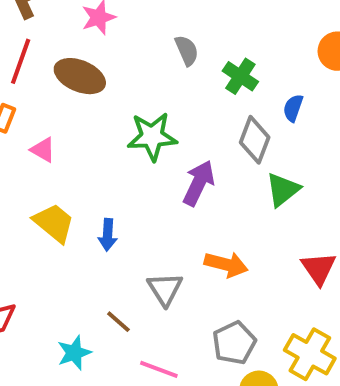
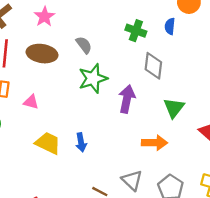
gray semicircle: (187, 50) -> (84, 45), moved
blue semicircle: (293, 108) -> (170, 26), moved
green triangle: (283, 190) -> (174, 108), moved
gray triangle: (165, 289) -> (132, 180), moved

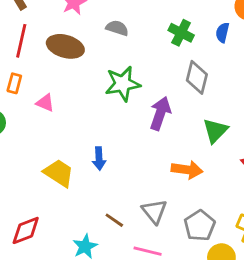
gray semicircle: (84, 45) -> (117, 28), moved, turned -42
yellow trapezoid: (48, 143) -> (59, 173), moved

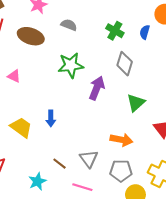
orange arrow: (187, 170) -> (121, 140), moved
gray pentagon: (200, 226) -> (121, 171), turned 30

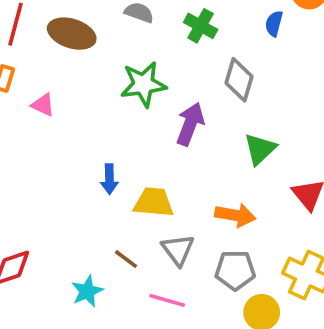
green cross: (115, 31) -> (201, 26), moved
yellow trapezoid: (21, 127) -> (154, 202), moved, turned -30

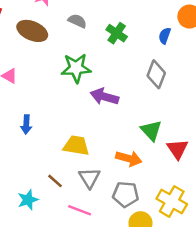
gray diamond: (239, 80) -> (156, 74), moved
purple arrow: (190, 124) -> (104, 97), turned -100
green triangle: (260, 149) -> (151, 130), moved, turned -35
blue arrow: (109, 179) -> (26, 124), moved

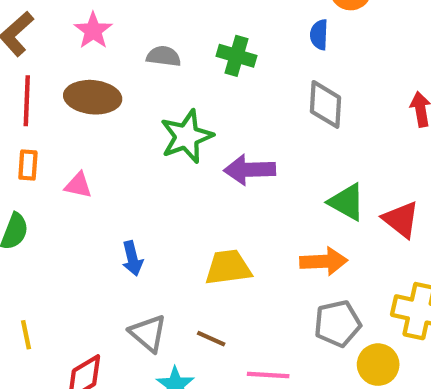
gray triangle: (89, 178) -> (148, 333), moved

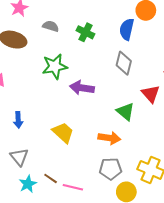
blue semicircle: (319, 35) -> (127, 29), size x1.5
red triangle: (401, 219) -> (151, 94), moved
yellow trapezoid: (228, 267) -> (63, 132), turned 40
brown line: (211, 339) -> (51, 178), moved

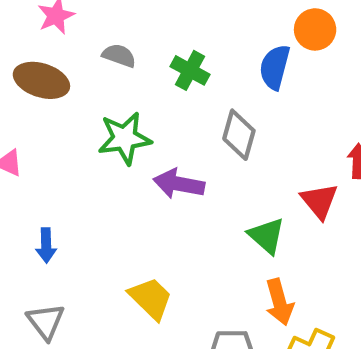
gray diamond: (124, 63) -> (239, 135), moved
yellow trapezoid: (63, 132) -> (151, 298), moved
orange arrow: (109, 138) -> (279, 302), moved, turned 65

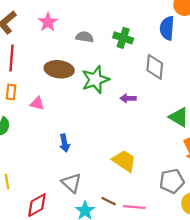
brown ellipse: (41, 80) -> (59, 69), moved
purple arrow: (179, 184) -> (128, 98), size x0.6

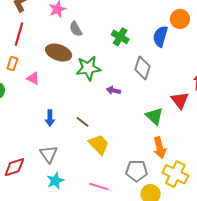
gray semicircle: (85, 37) -> (76, 29), moved, turned -140
brown line: (109, 201) -> (83, 122), moved

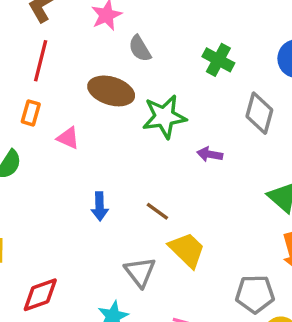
gray triangle: (49, 154) -> (140, 272), moved

